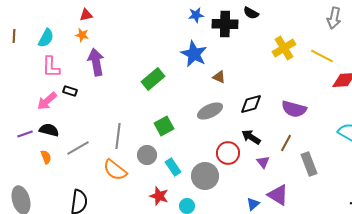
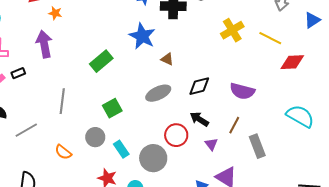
orange star: (82, 35) -> (55, 13), moved
black rectangle: (70, 91) -> (18, 73), turned -40
gray line: (118, 136) -> (62, 101), moved
orange semicircle: (115, 170) -> (63, 152), size x0.7

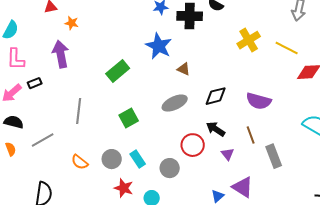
brown line: (234, 125) -> (251, 135), turned -48
gray circle: (95, 137) -> (112, 159), moved
gray circle: (153, 158) -> (170, 168), size x0.7

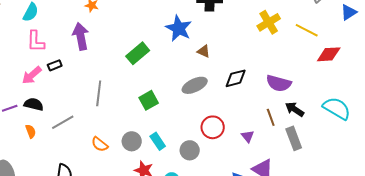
black arrow: (216, 129) -> (295, 109), moved

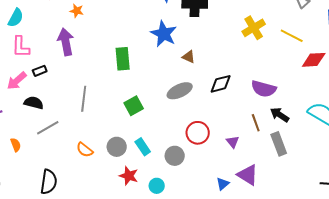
green rectangle: (138, 53) -> (123, 59), turned -55
black semicircle: (34, 104) -> (34, 103), moved
orange semicircle: (31, 131) -> (16, 145), moved

